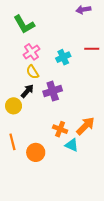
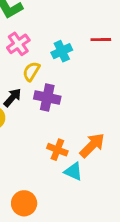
yellow semicircle: (33, 72) -> (31, 71), moved, turned 64
purple cross: (53, 91) -> (47, 98), turned 30
orange circle: (36, 152) -> (24, 203), moved

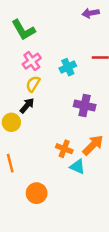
yellow semicircle: (31, 71) -> (33, 84), moved
purple cross: (47, 98) -> (85, 106), moved

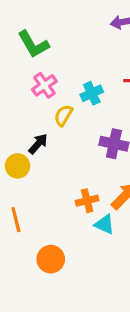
yellow semicircle: (33, 84) -> (63, 115), moved
orange cross: (64, 149) -> (87, 201), turned -35

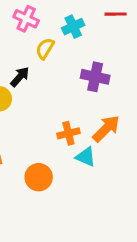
pink cross: (44, 85) -> (26, 19), turned -30
orange circle: (51, 259) -> (39, 177), moved

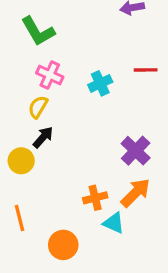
yellow semicircle: (45, 49) -> (38, 107), moved
purple cross: (95, 77) -> (136, 151), moved, turned 32

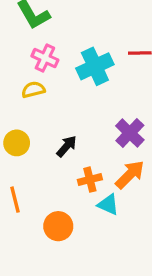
cyan cross: (100, 83) -> (95, 66), size x1.5
yellow semicircle: (38, 107) -> (33, 90), turned 45
black arrow: (43, 137) -> (67, 146), moved

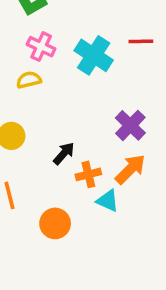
cyan cross: (95, 66) -> (94, 55), turned -32
black arrow: (67, 146) -> (64, 153), moved

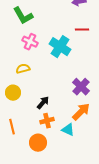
red line: (141, 41) -> (82, 30), moved
yellow semicircle: (29, 80) -> (23, 69), moved
orange cross: (88, 174) -> (47, 121), moved

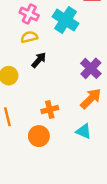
yellow semicircle: (23, 69) -> (29, 37), moved
black arrow: (43, 103) -> (39, 60), moved
cyan triangle: (68, 130) -> (84, 131), moved

